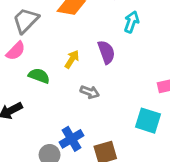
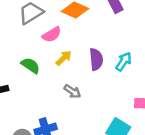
cyan arrow: (131, 22) -> (124, 62), moved
pink semicircle: (16, 51) -> (52, 35), moved

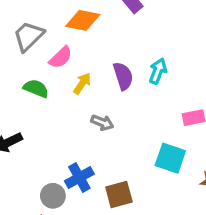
green semicircle: (30, 65) -> (36, 88), moved

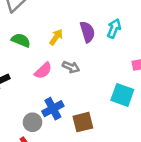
pink semicircle: (61, 57) -> (43, 71), moved

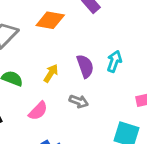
gray arrow: (71, 67) -> (79, 101), moved

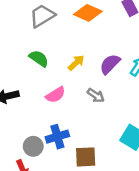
purple semicircle: (85, 66) -> (110, 64), turned -130

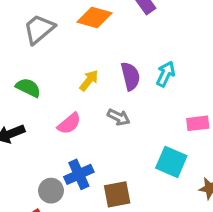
green semicircle: (39, 58) -> (28, 88), moved
purple semicircle: (110, 64) -> (130, 76), turned 130

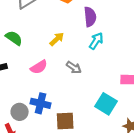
cyan arrow: (166, 74) -> (96, 41), moved
purple semicircle: (130, 76) -> (90, 17), moved
blue cross: (79, 174) -> (41, 103), turned 30

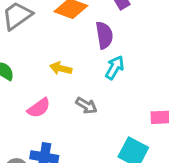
yellow arrow: (57, 39) -> (61, 68), turned -119

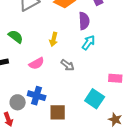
yellow arrow: (61, 68) -> (54, 39), turned -96

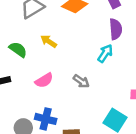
purple semicircle: (84, 21) -> (116, 29), moved
yellow arrow: (54, 39) -> (49, 41), moved, turned 112

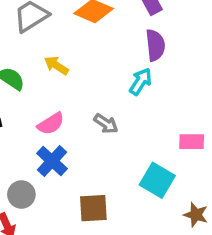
blue cross: (46, 119) -> (52, 161), moved, turned 30

